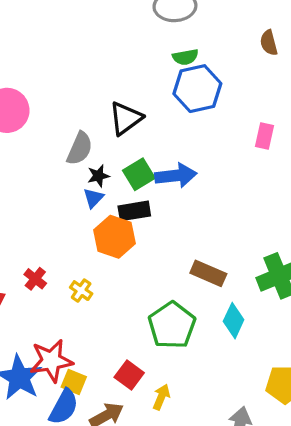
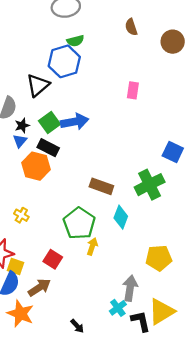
blue hexagon: (197, 89) -> (64, 61), moved
black rectangle: (134, 211) -> (48, 148), turned 40
yellow cross: (81, 291) -> (21, 215), moved
yellow arrow: (161, 397) -> (92, 246), moved

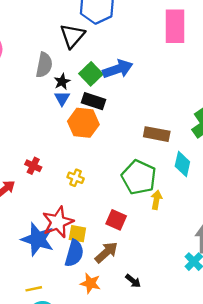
pink rectangle: (133, 90) -> (175, 26), size x1.8
orange star: (21, 314) -> (90, 283), size x0.7
black arrow: (77, 326) -> (133, 281), moved

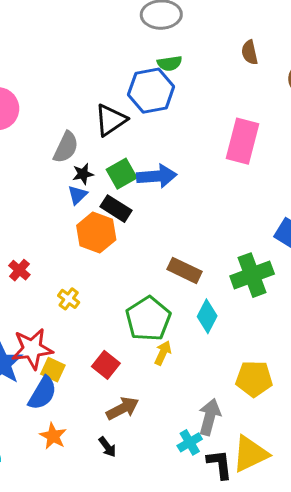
brown arrow: (106, 252) -> (123, 408), moved

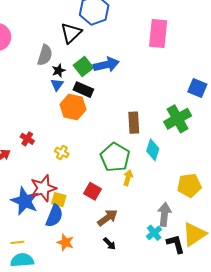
brown rectangle: (185, 270) -> (134, 123), turned 70
black arrow: (107, 447) -> (110, 244), moved

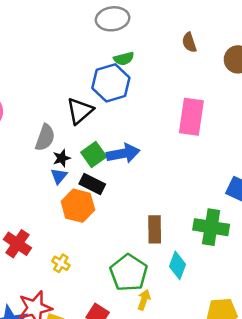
green cross: (178, 119) -> (211, 227), turned 36
red cross: (27, 139) -> (17, 244), size x1.5

